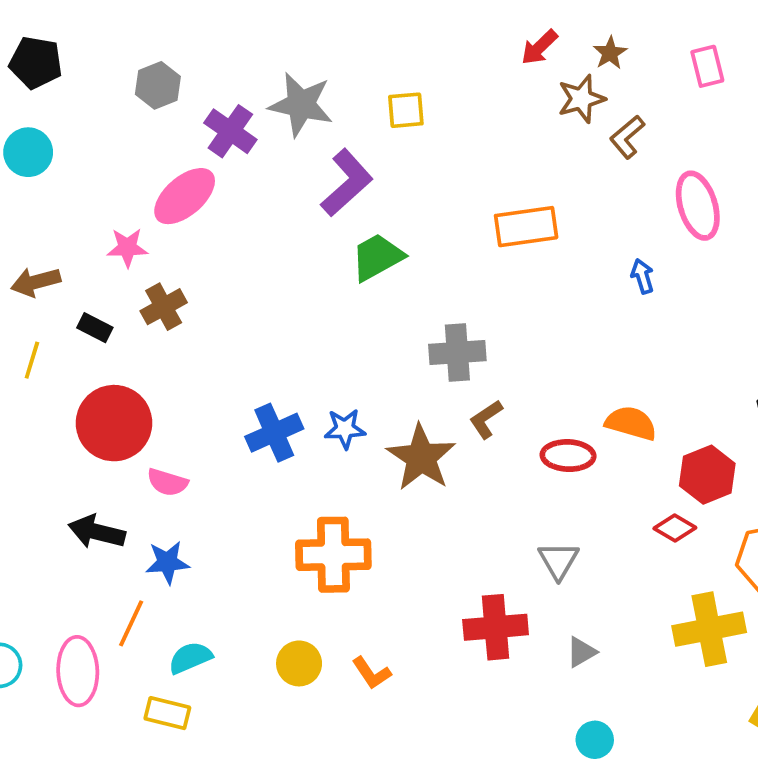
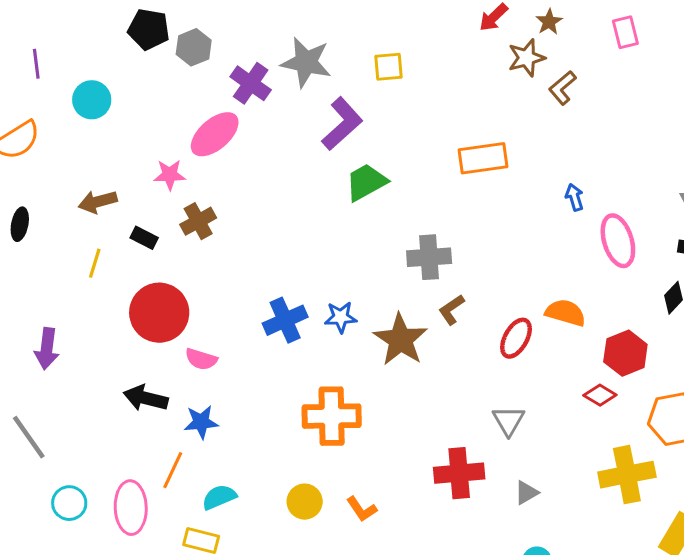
black pentagon: (36, 63) -> (149, 29), moved
pink ellipse: (698, 206) -> (618, 241), moved
red ellipse: (568, 456) -> (516, 338), turned -63

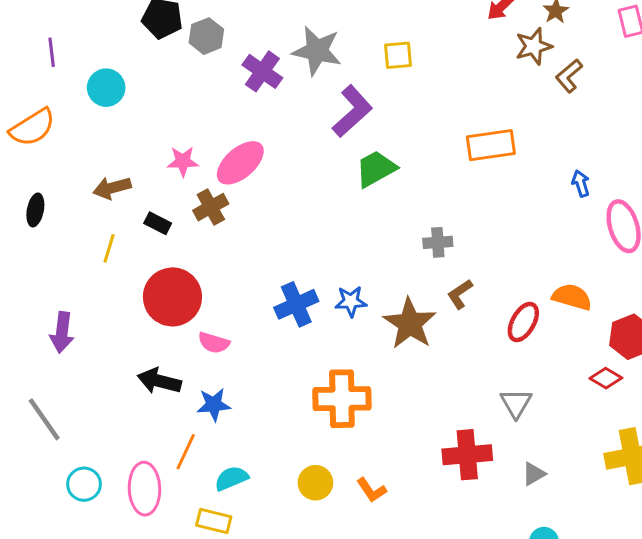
pink ellipse: (215, 134) -> (240, 163), moved
gray cross: (429, 257) -> (438, 242), size x0.7

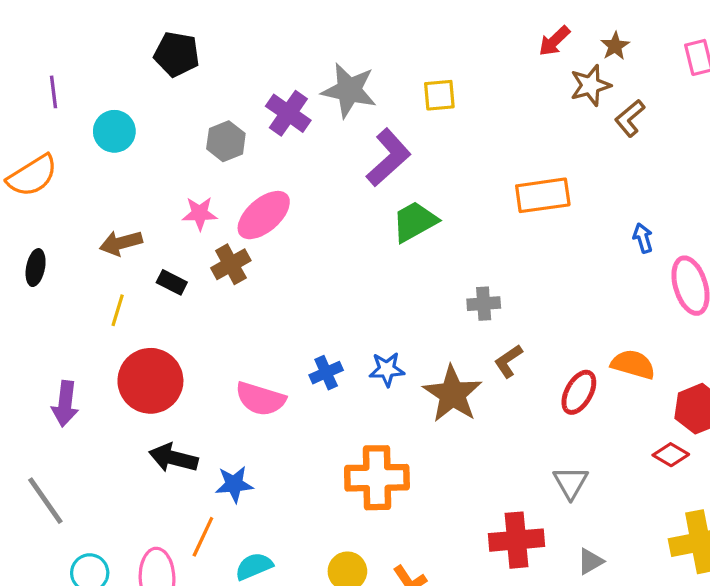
gray hexagon: (206, 36) -> (226, 141), moved
red circle: (172, 297) -> (150, 381), moved
blue cross: (296, 304) -> (326, 373), size x0.7
pink semicircle: (214, 343) -> (260, 399), moved, size x1.4

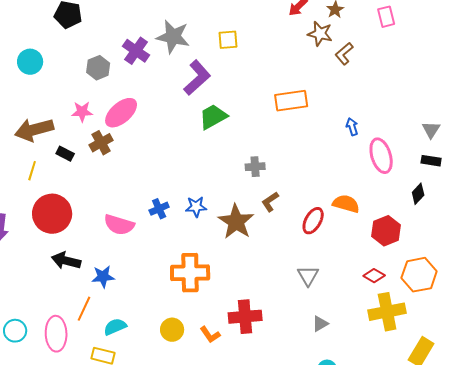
brown star: (590, 85) -> (320, 34), turned 30
brown arrow: (121, 243) -> (34, 130), size x1.5
red diamond: (671, 455) -> (374, 276), moved
red cross: (517, 540) -> (245, 317), moved

